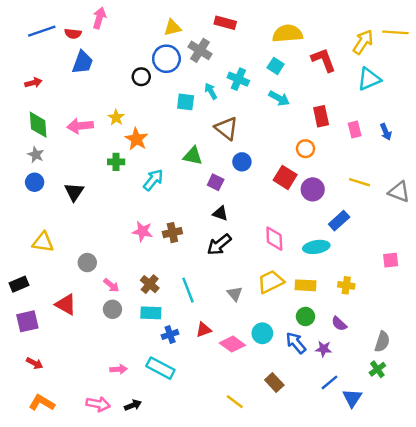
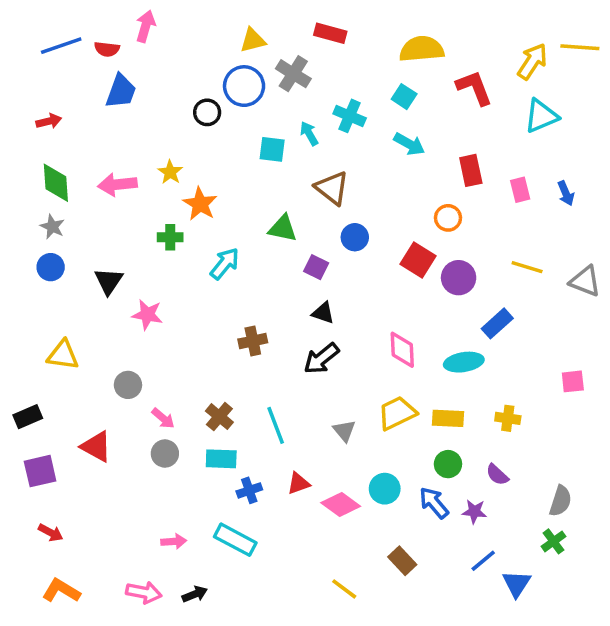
pink star: (142, 231) -> (147, 315), moved

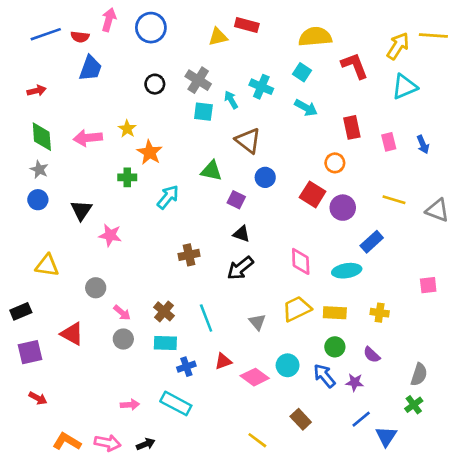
yellow triangle: (253, 40) -> (218, 37), moved
gray cross: (293, 74) -> (198, 80), moved
blue circle: (244, 86) -> (151, 28), moved
orange L-shape: (61, 591) -> (67, 442), moved

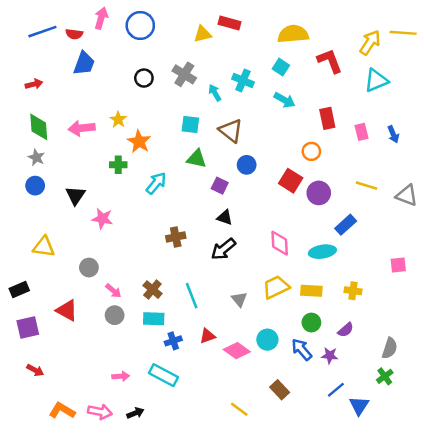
cyan square: (203, 112) -> (190, 124), moved
purple semicircle: (372, 355) -> (346, 330), turned -84

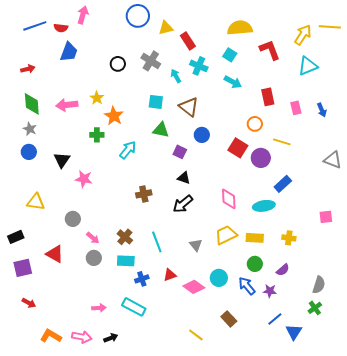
red rectangle: (230, 23) -> (188, 41), moved, turned 42
blue circle: (140, 25) -> (138, 16), moved
yellow line: (366, 186) -> (282, 142), moved

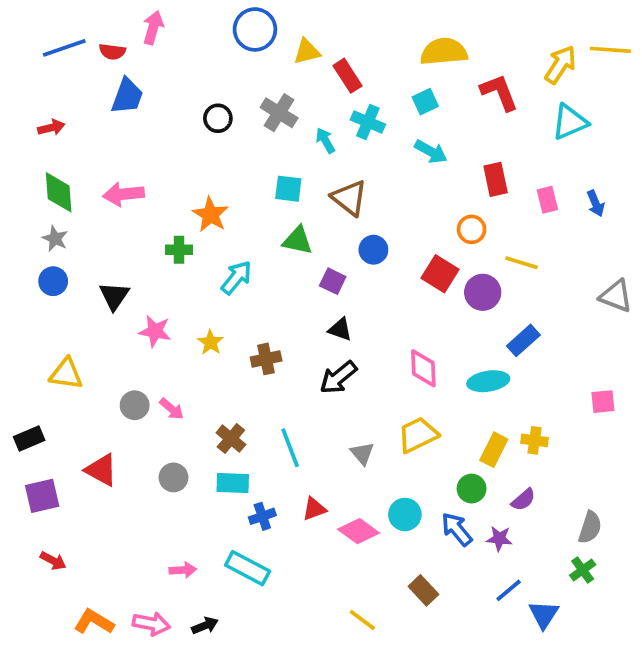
cyan square: (230, 55) -> (425, 102), turned 32
yellow star: (97, 98) -> (211, 342), moved
pink arrow: (93, 238) -> (172, 409), moved
yellow rectangle: (255, 238) -> (494, 450), moved, turned -66

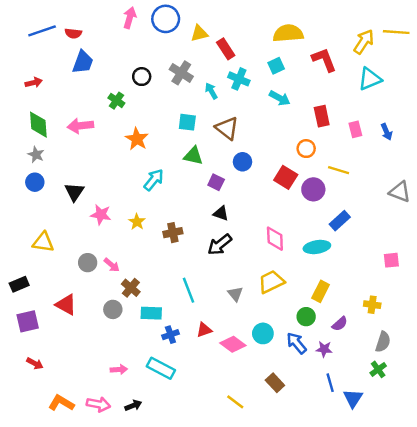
pink arrow: (153, 28) -> (130, 18), moved
green cross: (179, 250) -> (116, 101), moved, turned 35
brown cross: (231, 439) -> (131, 288), moved
yellow cross: (534, 440) -> (372, 305), moved
blue line: (509, 590) -> (330, 383), turned -66

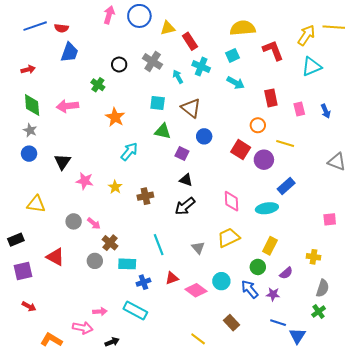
blue line: (330, 383) -> (278, 323), turned -56
pink arrow: (98, 404) -> (83, 328), moved

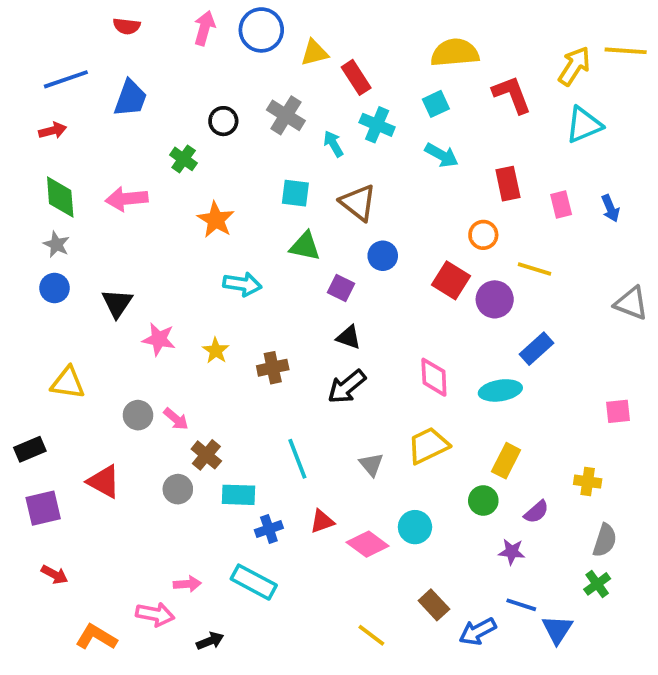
blue line: (35, 26) -> (66, 79), moved
red semicircle: (61, 28) -> (127, 26), moved
cyan arrow: (129, 152) -> (242, 284), turned 60
blue arrow: (250, 289) -> (478, 631), moved, turned -78

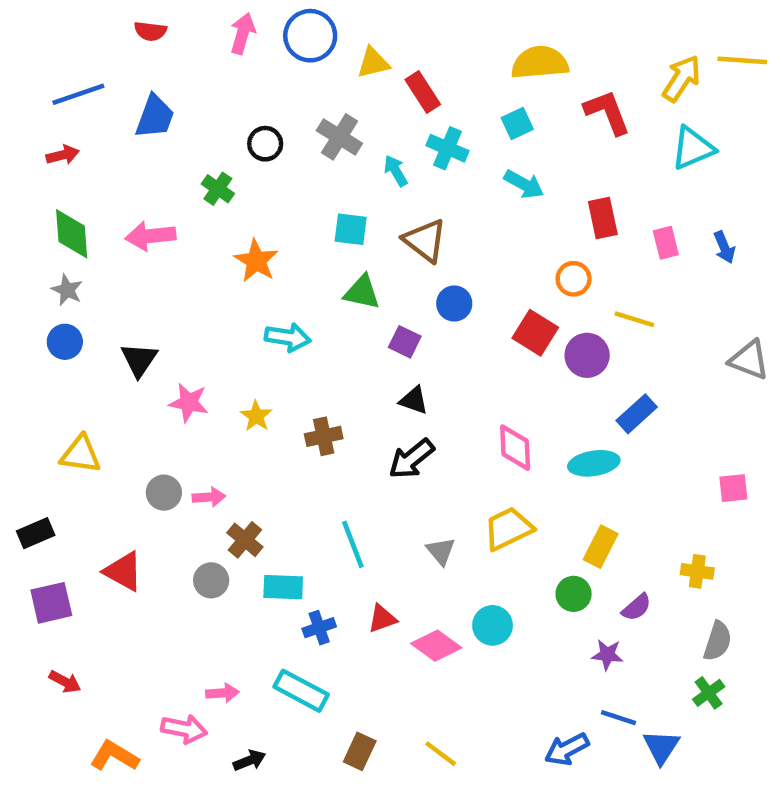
pink arrow: (176, 419) -> (209, 497), turned -44
brown rectangle: (434, 605) -> (360, 751), moved, turned 68

